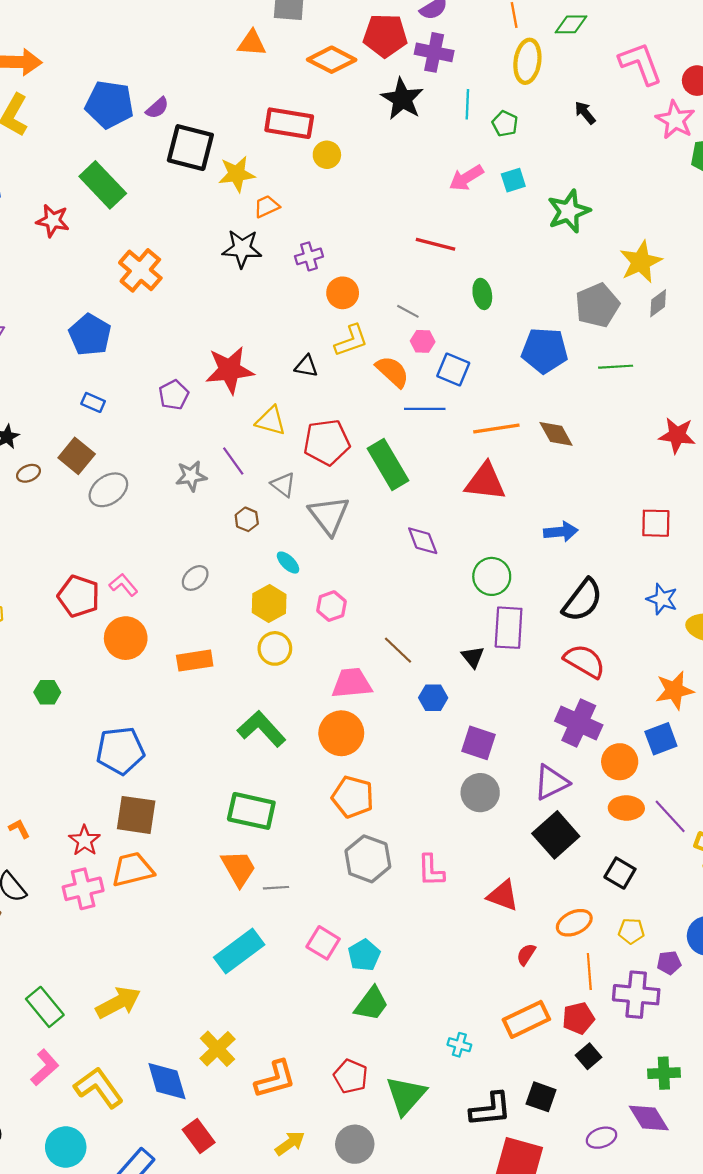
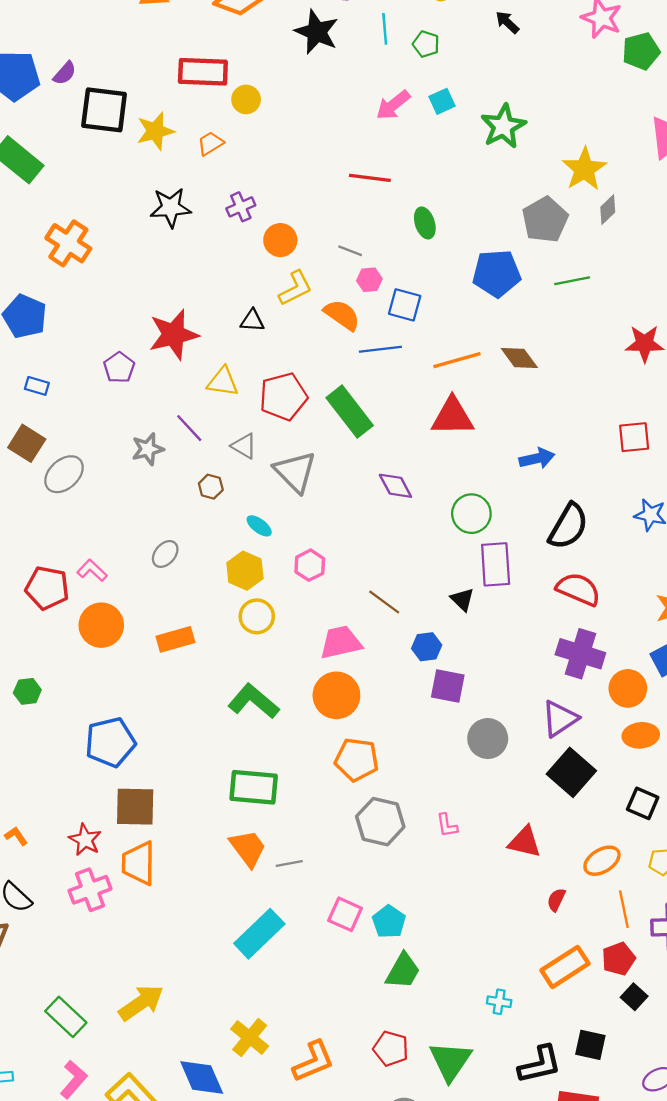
orange trapezoid: (267, 206) -> (210, 143), moved
purple square: (479, 743) -> (448, 686), moved
orange trapezoid: (133, 869) -> (139, 863), turned -69
pink L-shape: (431, 870) -> (447, 825), size x0.7

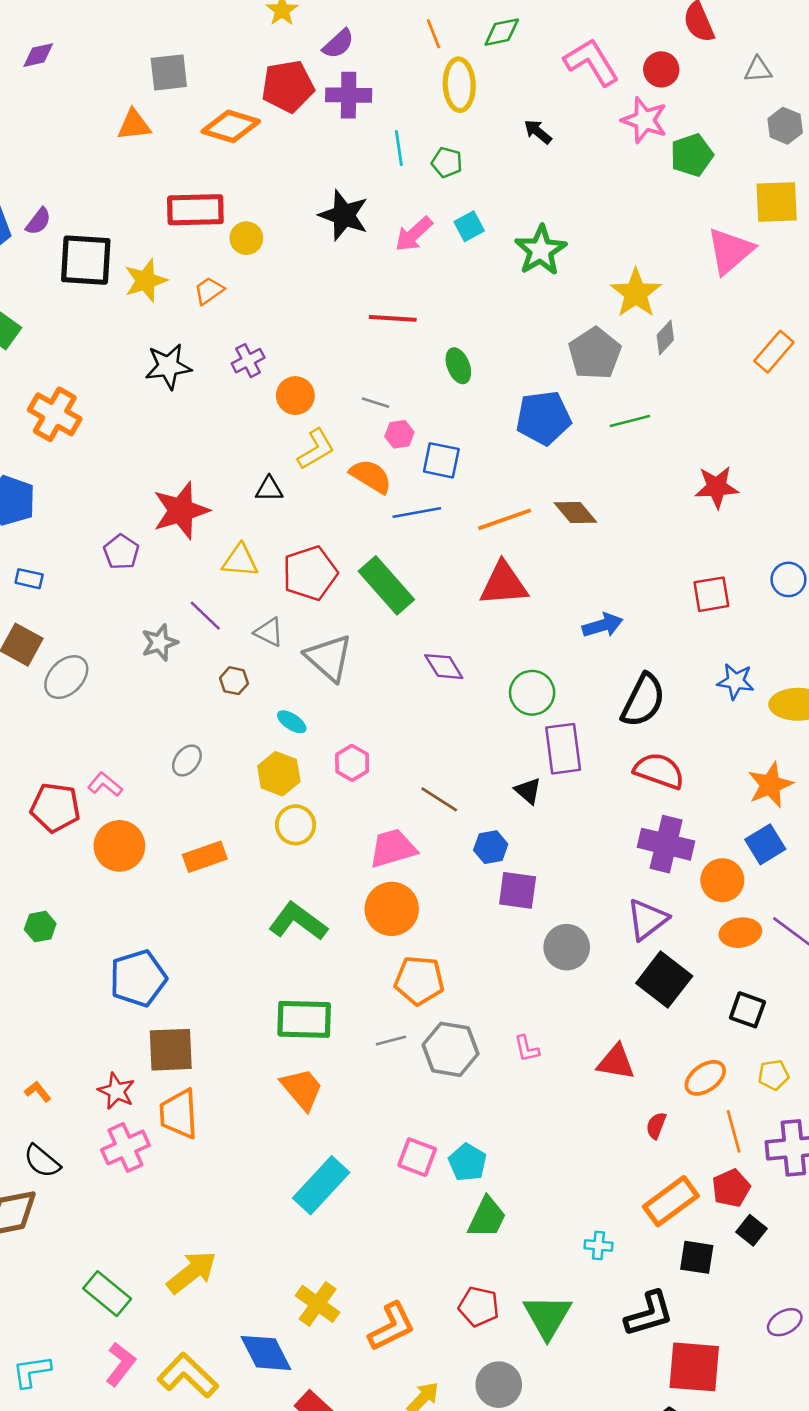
black star: (317, 32) -> (344, 215), moved
gray line: (289, 863) -> (391, 1040), moved
black square: (590, 1045) -> (697, 1257), moved

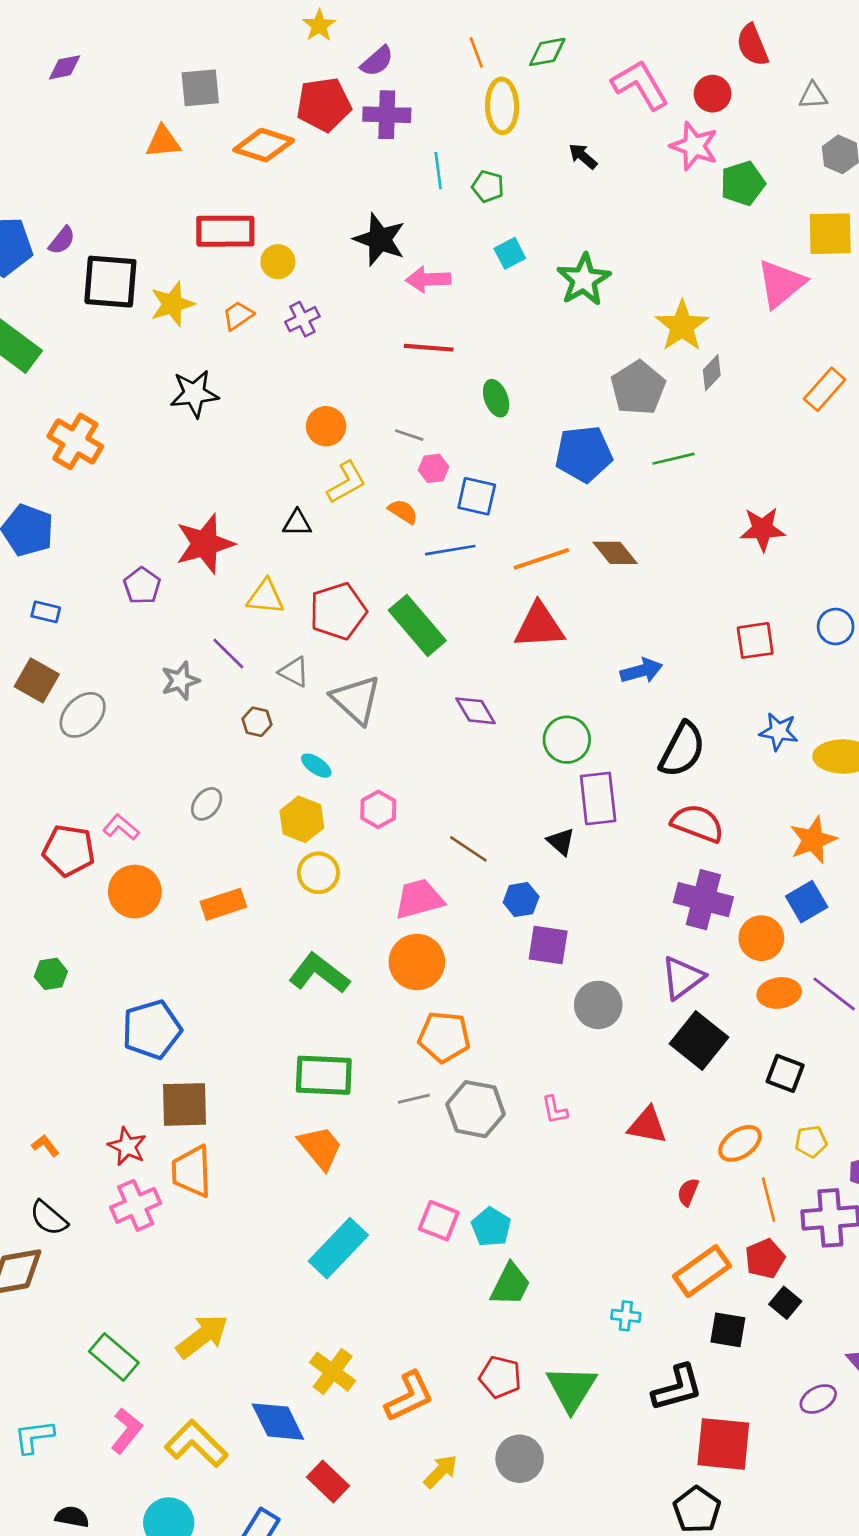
pink arrow: (414, 234) -> (428, 279), moved, turned 39
purple cross: (248, 361) -> (302, 319), moved
orange semicircle: (371, 476) -> (403, 512), size x0.7

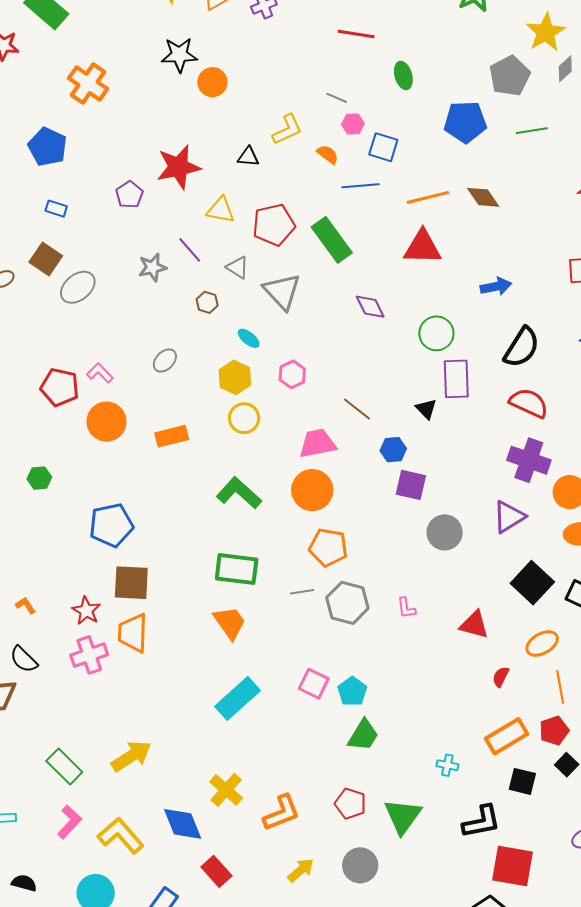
orange circle: (326, 426) -> (212, 82), moved
black square: (699, 1040) -> (532, 583), moved

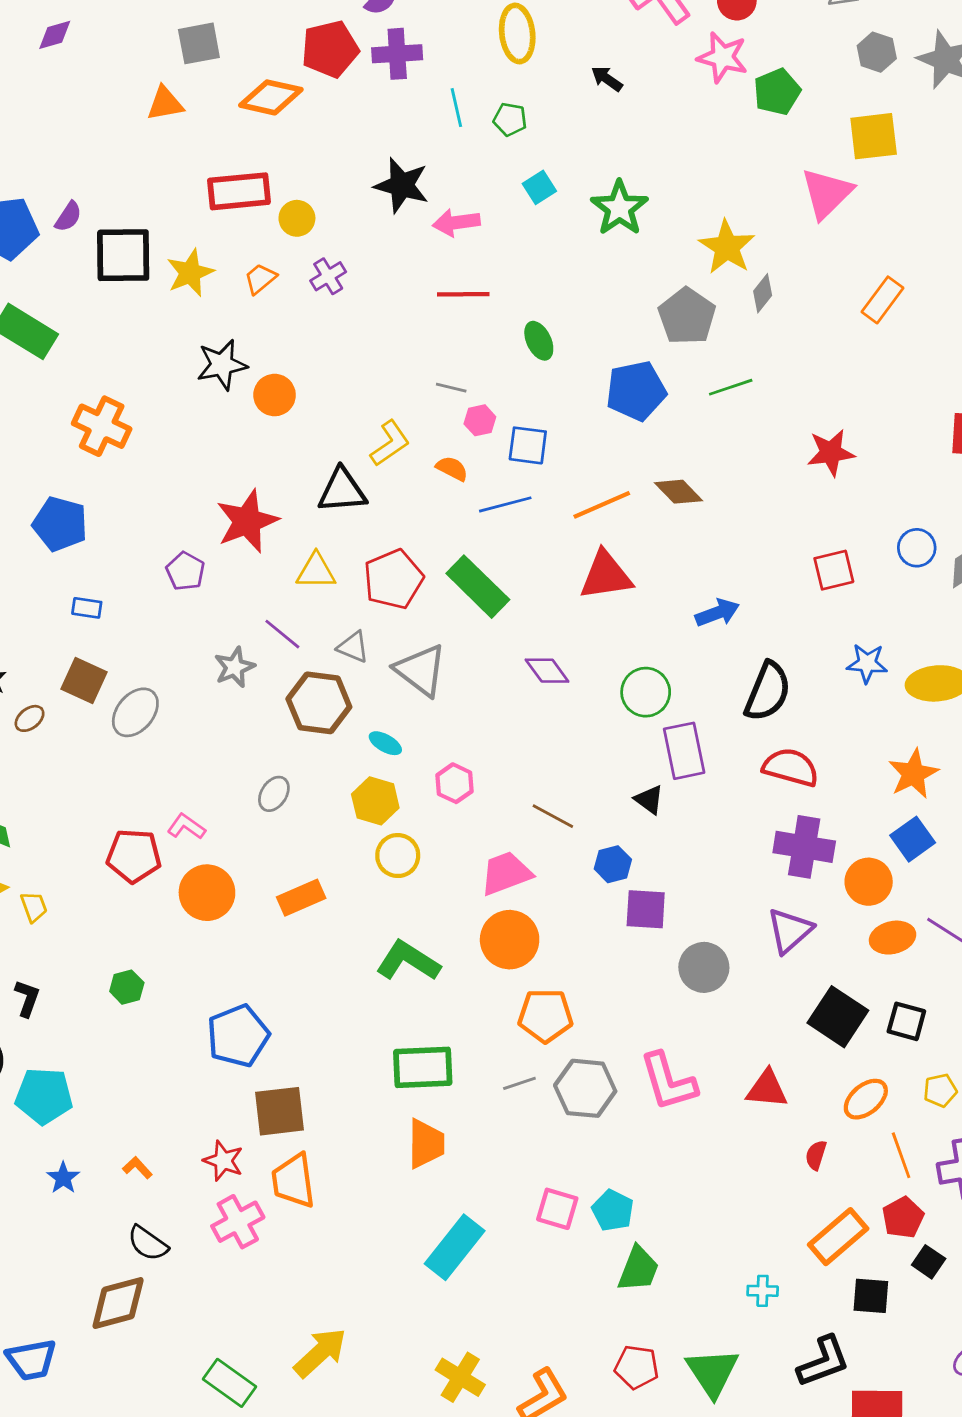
black triangle: (248, 157) -> (342, 491), size x1.6
brown hexagon: (207, 302) -> (319, 703), size x2.0
pink L-shape: (406, 608) -> (668, 1082), size x2.0
orange trapezoid: (230, 623) -> (426, 1144), turned 45

